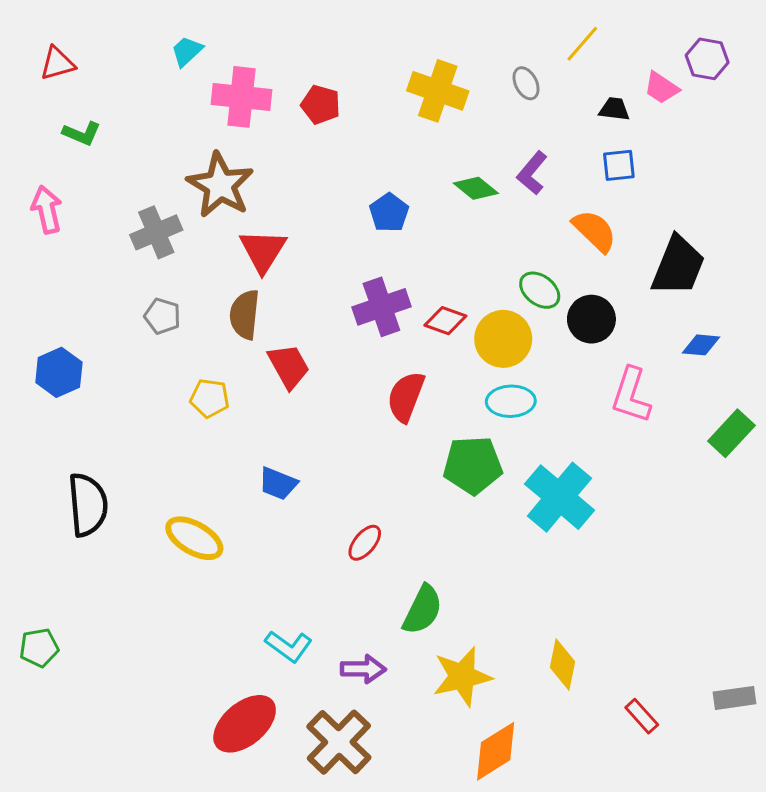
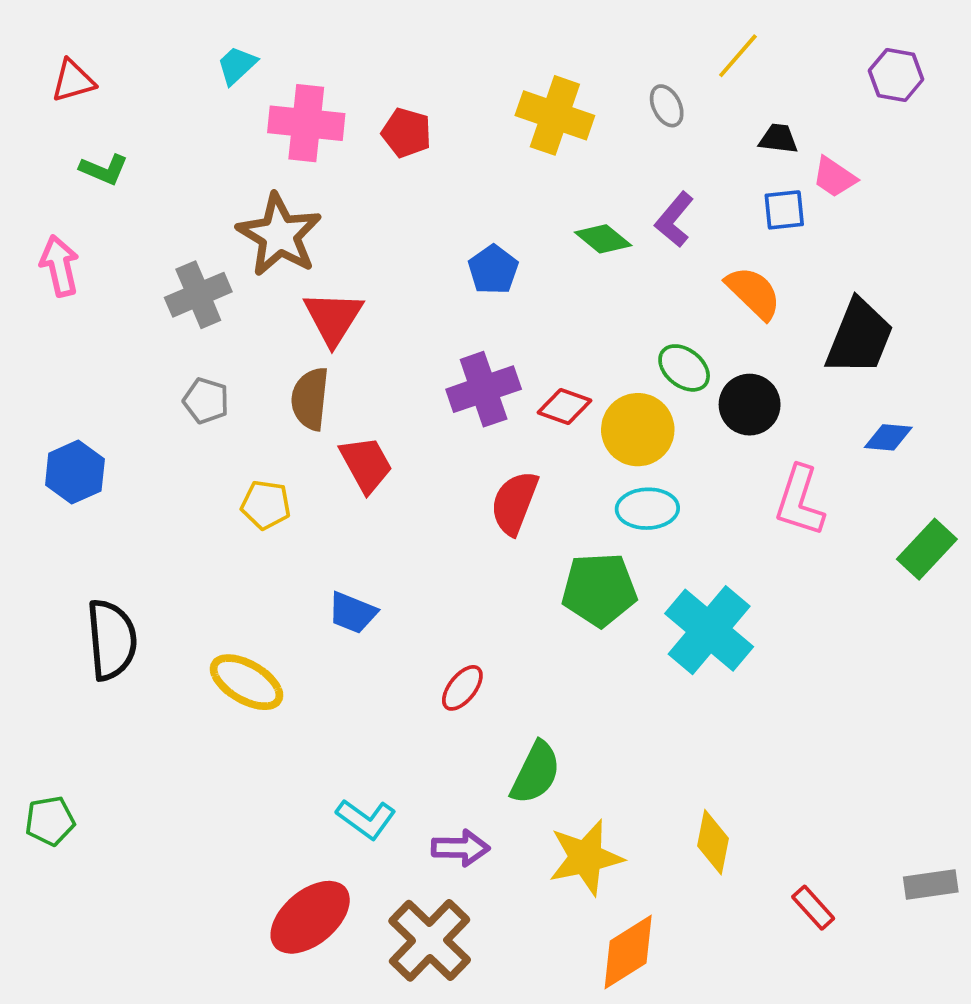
pink trapezoid: (661, 88) -> (834, 177), moved

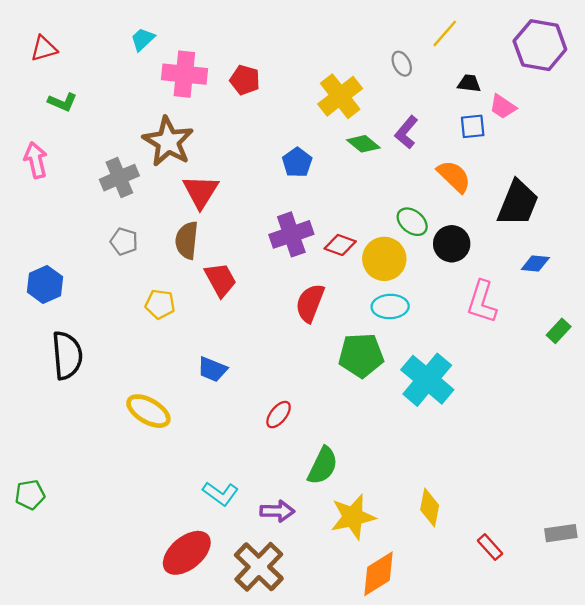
purple hexagon: (896, 75) -> (540, 45), size x1.6
yellow cross: (555, 115) -> (340, 96), moved, turned 33
green rectangle: (927, 549) -> (559, 331), size x0.7
black semicircle: (112, 640) -> (67, 355), moved

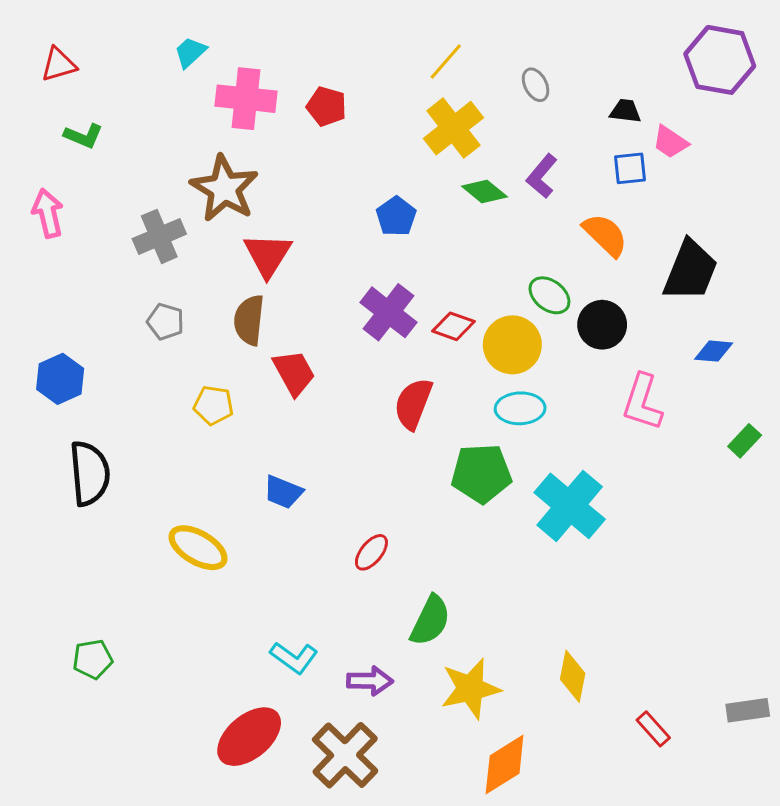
yellow line: (445, 33) -> (446, 62), moved
purple cross: (291, 234) -> (388, 312), turned -33
green pentagon: (30, 495) -> (93, 659), moved

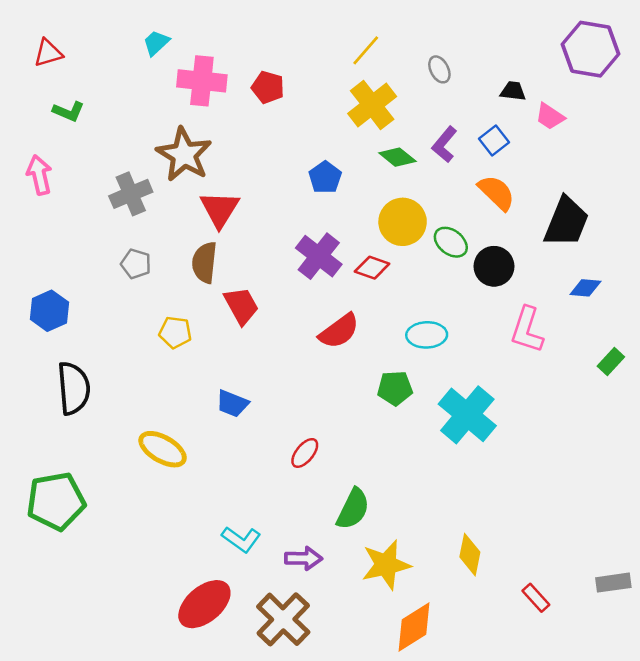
blue square: (630, 168) -> (494, 141), moved, turned -32
yellow circle: (512, 345) -> (403, 222), moved
red semicircle: (413, 404) -> (339, 331), turned -147
green pentagon: (481, 473) -> (395, 388), size x0.7
green pentagon: (93, 659) -> (56, 501), moved, size x1.8

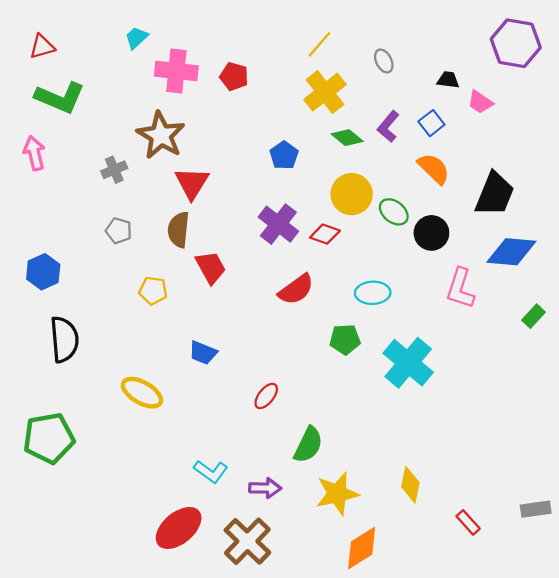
green L-shape: (69, 111) -> (60, 98), size x1.8
gray cross: (131, 194) -> (114, 170), size x0.7
blue diamond: (585, 288) -> (511, 252), size x1.8

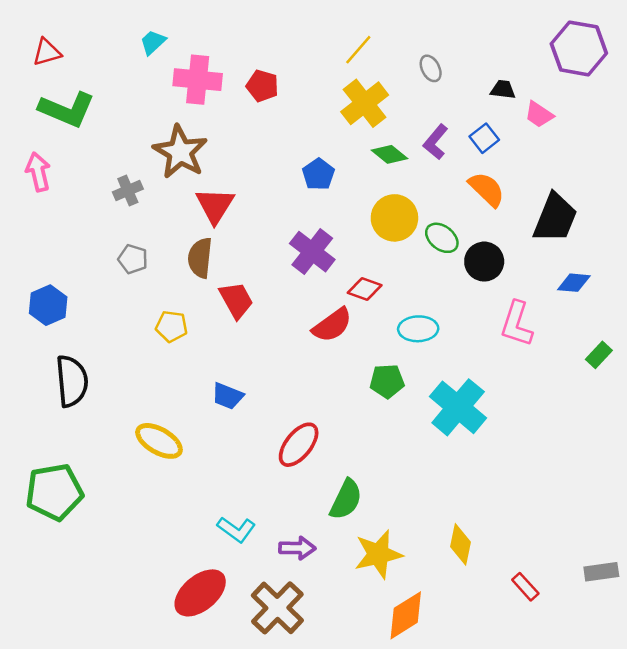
red diamond: (325, 234) -> (365, 289), moved
blue diamond: (511, 252) -> (574, 283), size x0.6
red ellipse: (266, 396) -> (299, 445), size x1.5

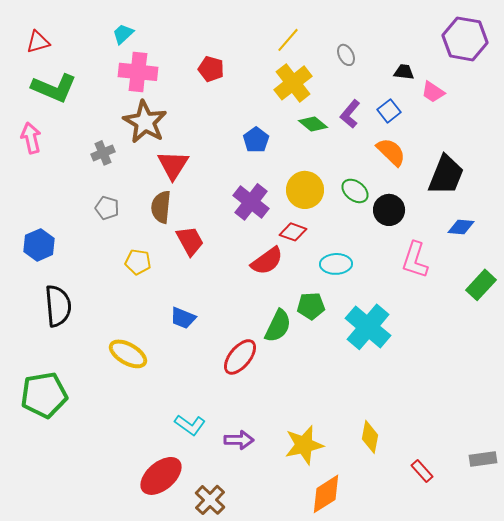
pink cross: (198, 80) -> (138, 72), moved
yellow circle: (394, 218) -> (305, 190), moved
green rectangle: (599, 355) -> (481, 285), size x1.4
green semicircle: (346, 499) -> (278, 326), moved
brown cross: (277, 608) -> (210, 500), moved, size x0.7

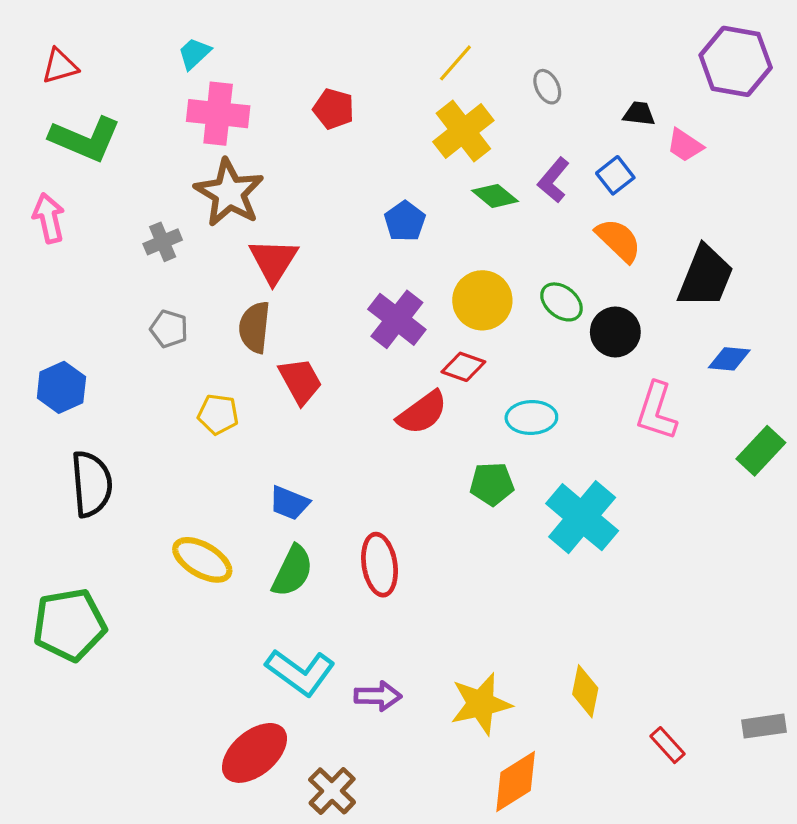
green semicircle: (278, 326) -> (292, 571), moved
red ellipse: (240, 357) -> (380, 565), turned -48
cyan L-shape: (190, 425) -> (300, 672), size x1.4

